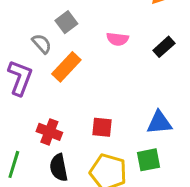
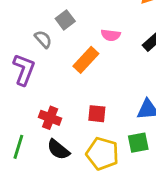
orange rectangle: (66, 67) -> (86, 60), moved
black semicircle: (59, 168) -> (58, 150), turned -40

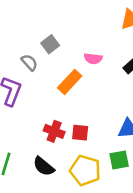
red cross: (50, 118) -> (54, 131), moved

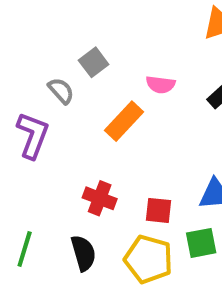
red square: (80, 133) -> (159, 210), moved
black semicircle: (44, 166) -> (83, 253), turned -145

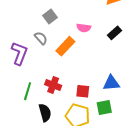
gray semicircle: (61, 91) -> (41, 38), moved
green line: (25, 249) -> (28, 91), moved

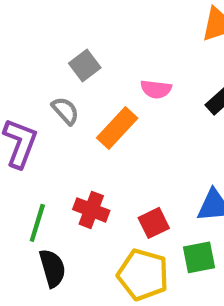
red square: (83, 91) -> (154, 223), turned -32
black semicircle: (45, 113) -> (52, 268), moved

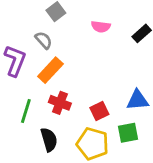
orange rectangle: (117, 128) -> (50, 70), moved
black semicircle: (52, 268) -> (49, 140), moved

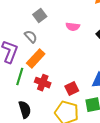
green line: (26, 111) -> (20, 77), moved
black semicircle: (49, 140) -> (25, 110), moved

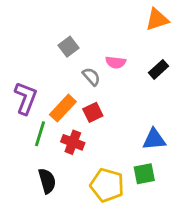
gray semicircle: (31, 37) -> (91, 77), moved
red square: (72, 89) -> (93, 112), moved

